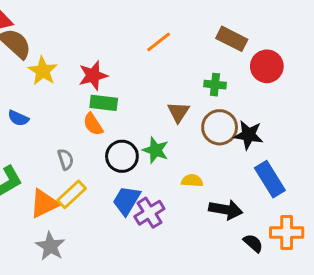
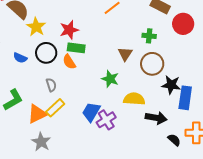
black star: (249, 135) -> (171, 85), moved
black circle: (122, 156) -> (46, 53), moved
blue rectangle: (270, 179) -> (185, 98), turned 40
yellow semicircle: (192, 181) -> (134, 99), size x1.5

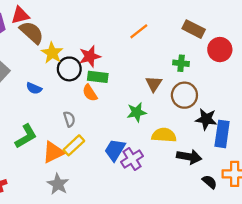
black circle: (46, 53) -> (69, 69), moved
green star: (110, 79) -> (137, 112), turned -30

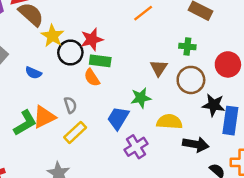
red circle: (220, 50) -> (228, 64), moved
blue trapezoid: (115, 150) -> (118, 118), moved
orange triangle: (53, 152) -> (44, 117), moved

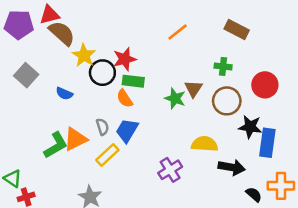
green star: (141, 98) -> (175, 98), moved, turned 30
blue trapezoid: (118, 118) -> (127, 130), moved

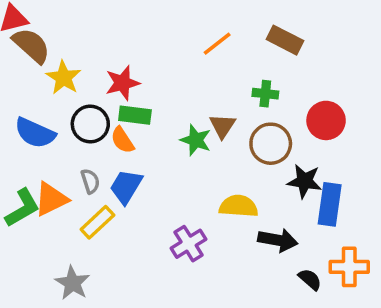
orange line: (178, 32) -> (217, 44), moved
black circle: (102, 73) -> (90, 124), moved
blue semicircle: (64, 94) -> (35, 133), size x1.6

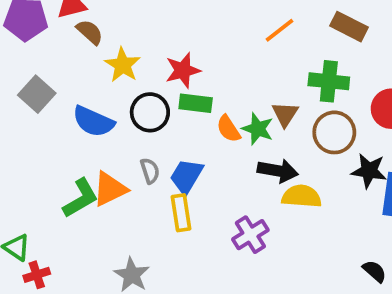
brown semicircle: (31, 45) -> (90, 32), size x0.7
green cross: (265, 94) -> (329, 81), size x1.5
orange semicircle: (122, 140) -> (228, 129), moved
yellow rectangle: (97, 222) -> (181, 213), moved, turned -56
black arrow: (278, 240) -> (278, 171), moved

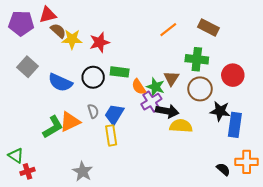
yellow star: (123, 65) -> (72, 39), moved, turned -30
red star: (183, 70) -> (99, 42), moved
purple cross: (250, 235) -> (151, 102), moved

